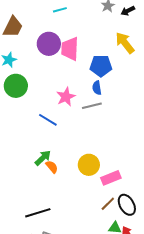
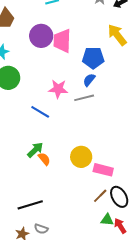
blue semicircle: (97, 88) -> (89, 80), turned 48
pink star: (66, 97) -> (58, 89), turned 30
pink rectangle: (111, 178) -> (103, 170), turned 36

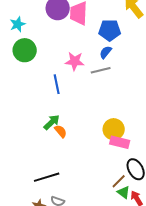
blue line: (40, 112) -> (57, 84), turned 48
yellow circle: (81, 157) -> (114, 129), moved
brown line: (100, 196) -> (119, 181), moved
green triangle: (107, 220) -> (124, 192), turned 32

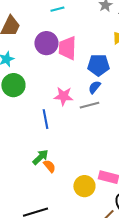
yellow circle: (114, 129) -> (84, 186), moved

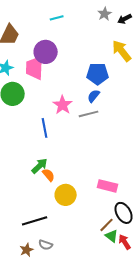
pink trapezoid: (67, 48) -> (35, 68), moved
pink star: (63, 96) -> (63, 105), turned 30
yellow circle: (84, 186) -> (66, 195), moved

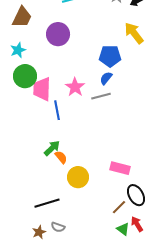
pink trapezoid: (35, 68) -> (42, 89), moved
green triangle: (112, 236) -> (123, 229), moved

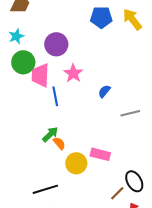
purple circle: (58, 34) -> (56, 44), moved
blue pentagon: (110, 56) -> (101, 17), moved
blue semicircle: (106, 78) -> (104, 91), moved
gray line: (101, 96) -> (130, 113), moved
pink rectangle: (120, 168) -> (100, 154), moved

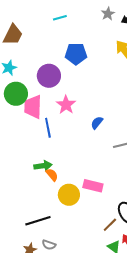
blue pentagon: (101, 17) -> (76, 54), moved
green arrow: (50, 134) -> (43, 166), turned 36

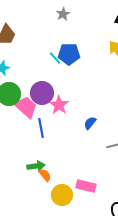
gray star: (108, 14) -> (63, 14), moved
cyan line: (60, 18) -> (55, 58), moved, turned 64
purple circle: (49, 76) -> (42, 93), moved
pink trapezoid: (33, 107) -> (26, 107), turned 130

